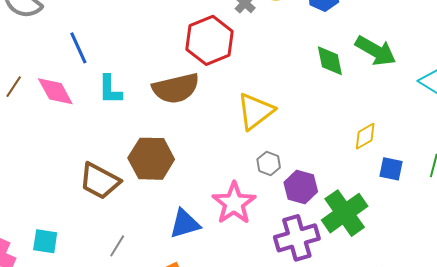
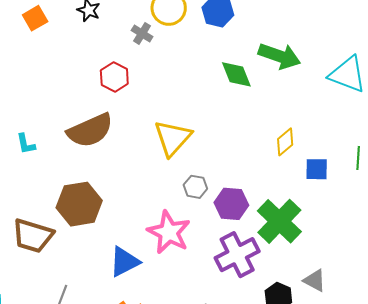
red hexagon: (210, 40) -> (114, 77), size x0.6
cyan L-shape: (110, 90) -> (26, 144), size x0.7

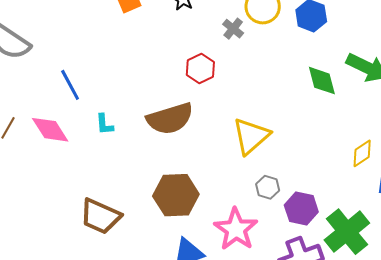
brown hexagon: (79, 204) -> (176, 195), moved

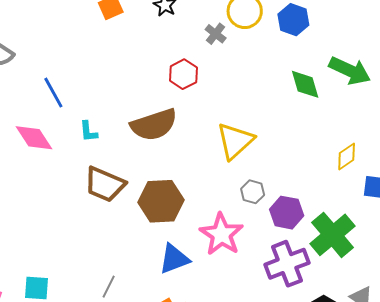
brown trapezoid: (100, 216) -> (105, 184), moved

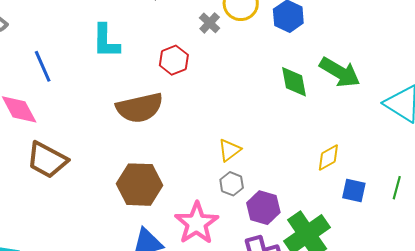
cyan L-shape: (88, 131) -> (106, 41), moved, size x1.6
yellow triangle: (235, 141) -> (229, 150), moved, size x0.6
brown trapezoid: (105, 184) -> (47, 160), moved

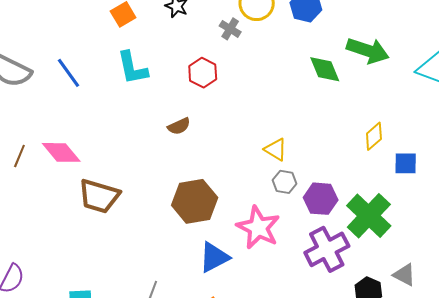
blue line: (43, 66) -> (68, 73), moved
brown semicircle: (140, 108) -> (179, 126), size x0.5
yellow triangle: (229, 150) -> (276, 149), turned -40

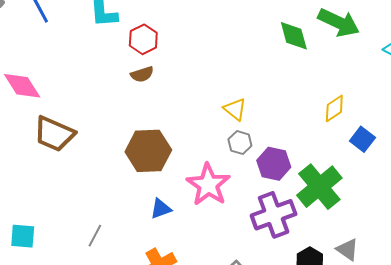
red hexagon: (203, 73) -> (143, 39), moved
blue square: (406, 163) -> (362, 139), turned 30
blue triangle: (214, 257) -> (161, 209), size x0.7

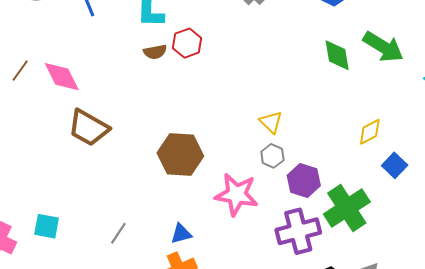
brown semicircle: (142, 74) -> (155, 52), moved
pink star: (208, 185) -> (237, 194), turned -30
blue triangle: (161, 209) -> (181, 234), moved

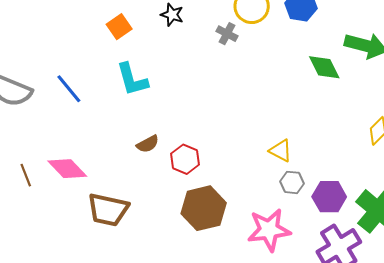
red hexagon: (187, 43) -> (185, 159), moved
brown semicircle: (155, 52) -> (148, 144), moved
brown line: (20, 71) -> (26, 175), turned -40

